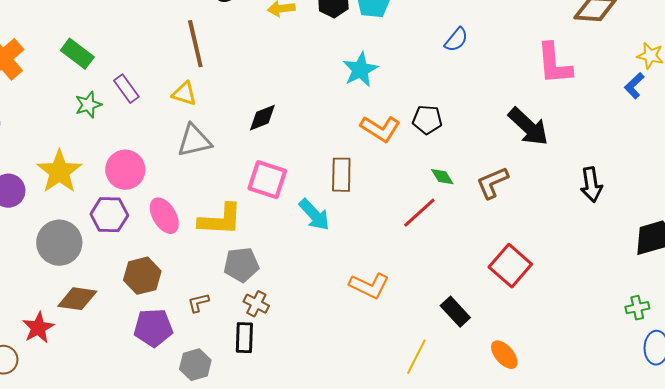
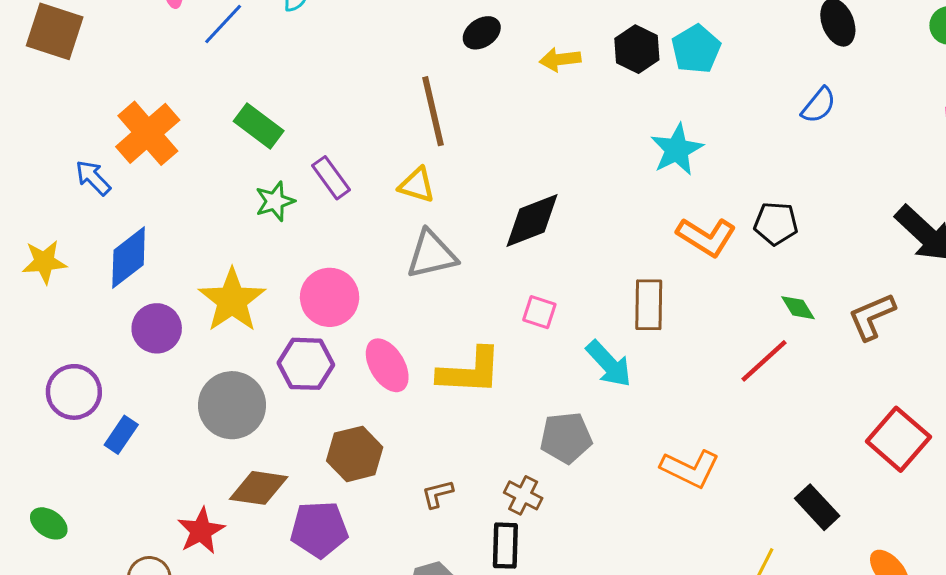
black diamond: (262, 118) -> (532, 221), size x1.4
pink square: (267, 180) -> (539, 312), size x0.6
gray pentagon: (241, 265) -> (566, 438), moved
purple pentagon: (153, 328) -> (319, 529), moved

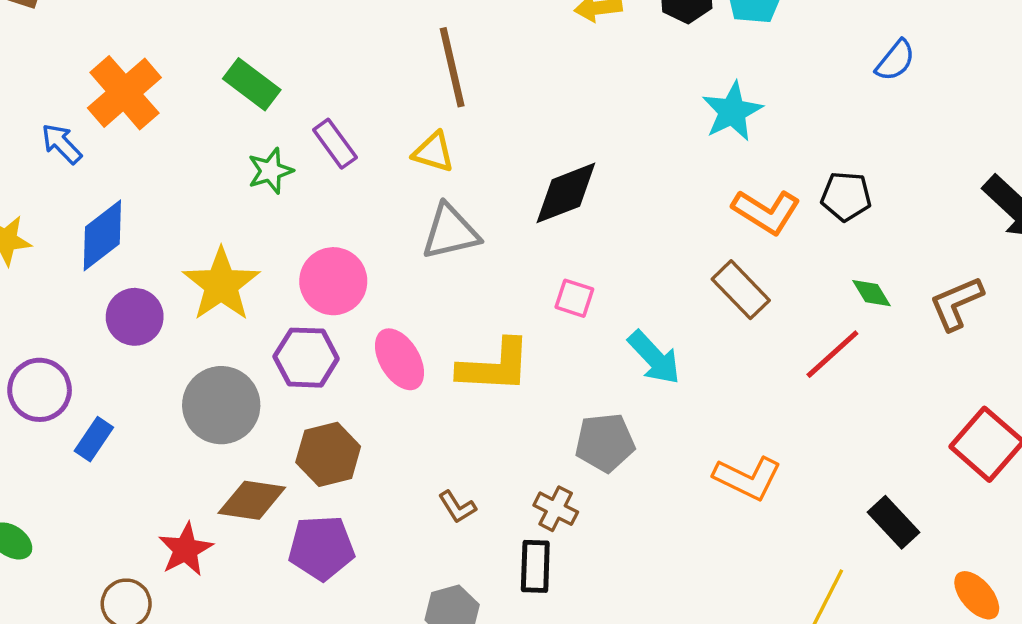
brown rectangle: (649, 305) -> (741, 290), moved, turned -45
brown hexagon: (355, 454) -> (328, 454), moved
brown L-shape: (437, 494) -> (457, 507), turned -108

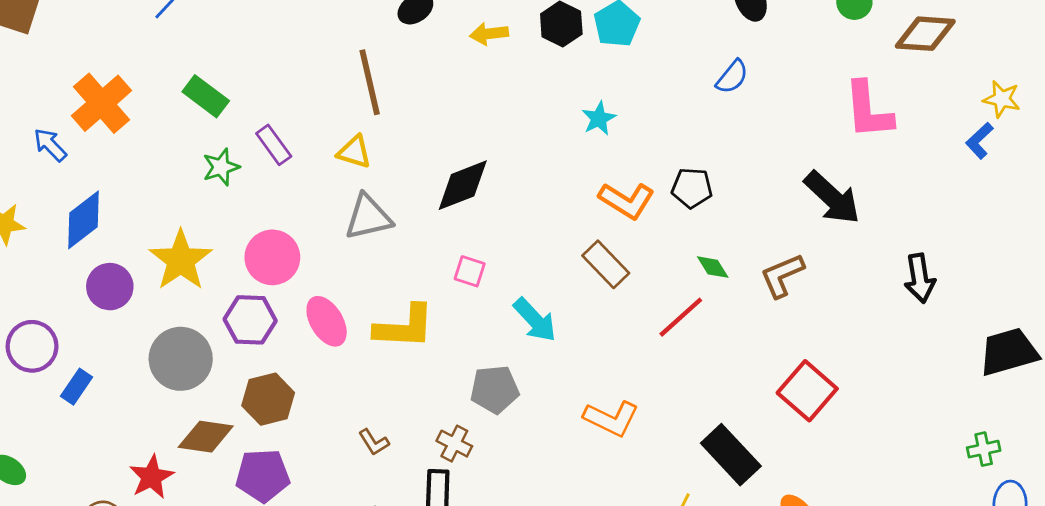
cyan star: (732, 111) -> (599, 118), size x0.7
black rectangle: (894, 522) -> (731, 455), size x1.4

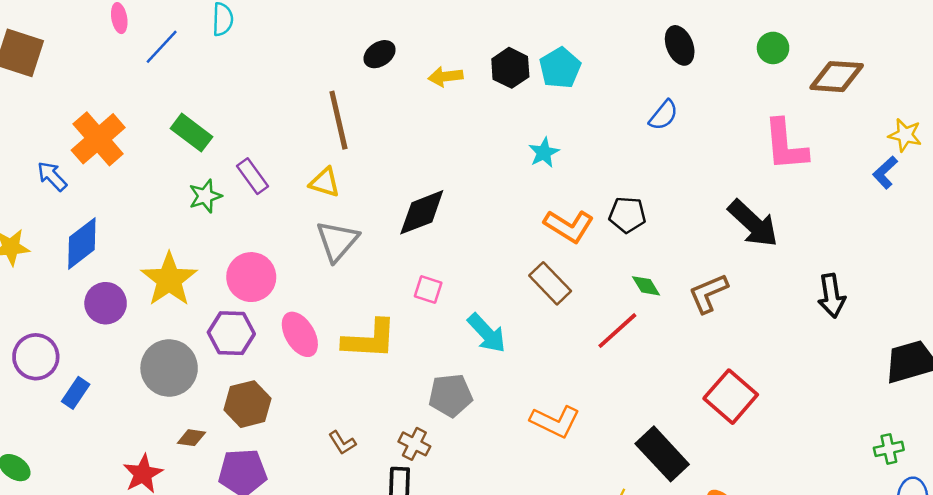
gray triangle: (368, 217) -> (337, 241), turned -36
brown diamond: (206, 437) -> (191, 438), size x0.6

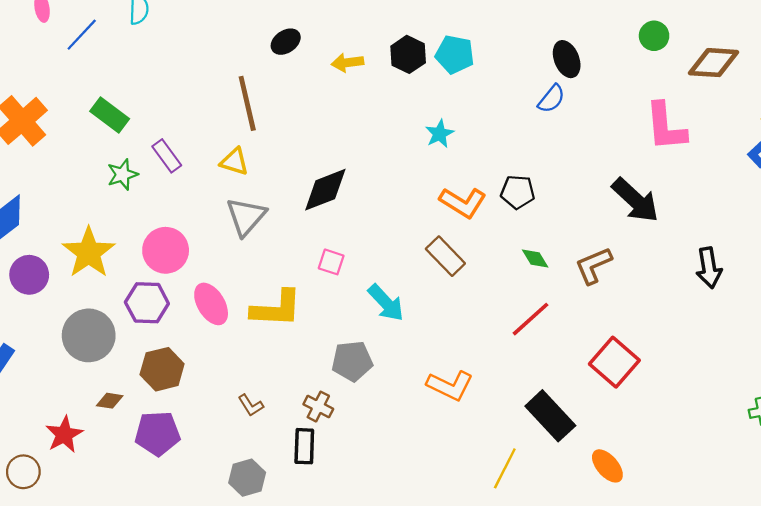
black ellipse: (680, 45) -> (567, 59), moved
cyan pentagon: (560, 68) -> (455, 54), turned -30
red line: (617, 331) -> (530, 319), moved

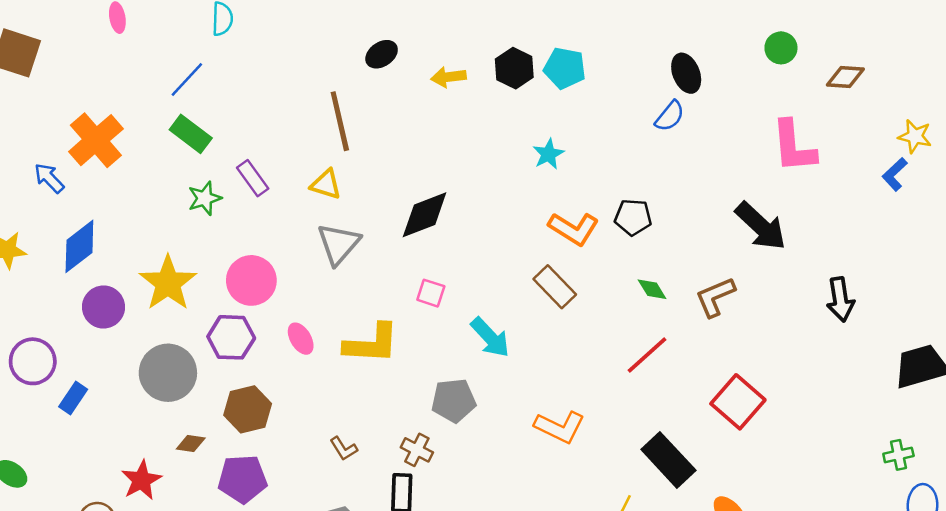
blue line: (82, 35) -> (187, 80), moved
brown diamond: (714, 63) -> (845, 77), size x0.7
pink ellipse: (211, 304) -> (301, 339), size x0.7

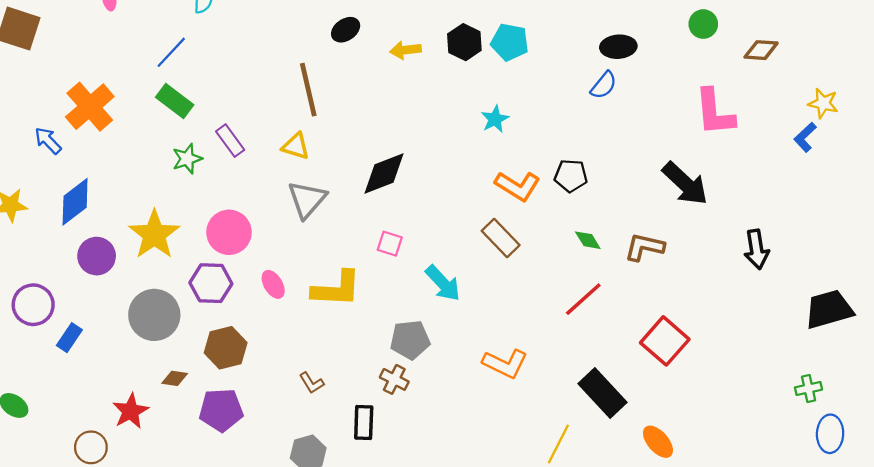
black ellipse: (686, 73) -> (618, 47), turned -72
brown L-shape: (715, 297) -> (644, 247), turned 36
brown cross: (417, 450) -> (394, 379), moved

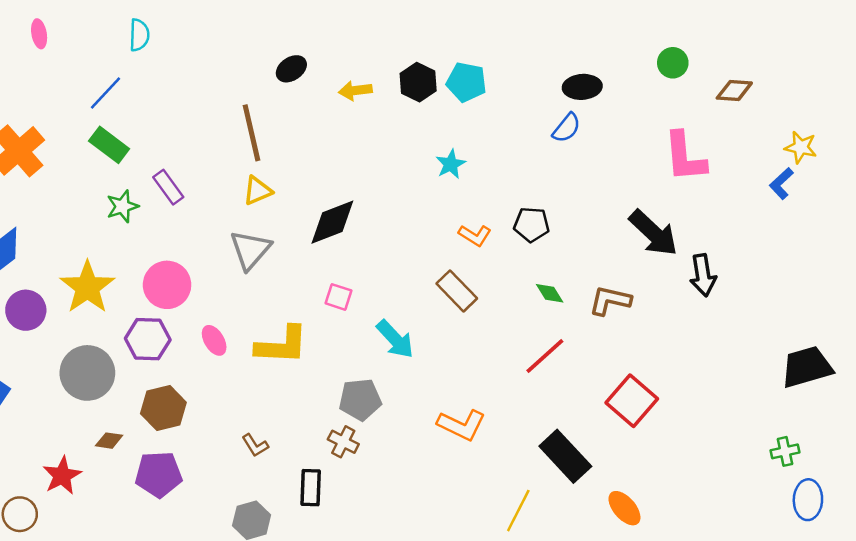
yellow triangle: (296, 146) -> (258, 191), moved, turned -40
orange L-shape: (518, 186) -> (475, 235), size x0.7
black arrow: (756, 249) -> (703, 275), moved

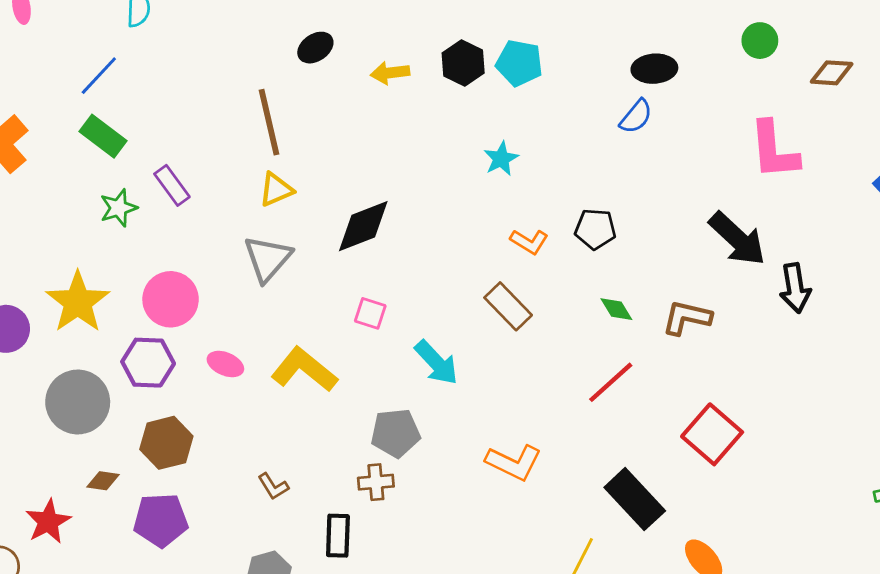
pink ellipse: (214, 340) -> (225, 364), turned -36
yellow L-shape: (282, 345) -> (304, 370), turned -144
brown cross: (343, 442) -> (376, 482), turned -32

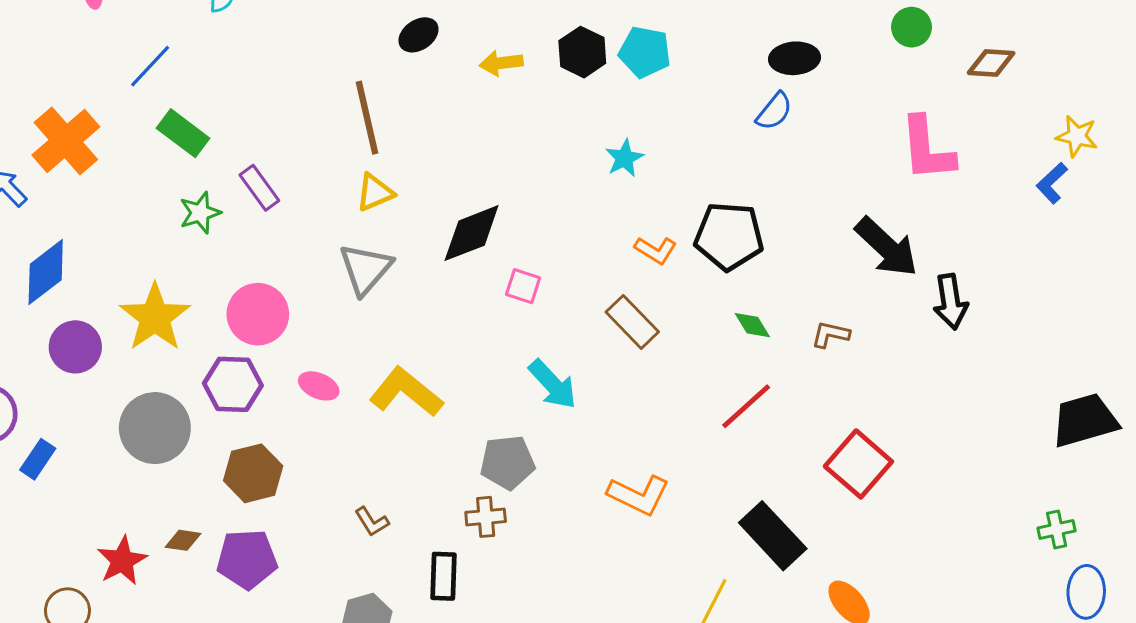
blue line: (99, 76) -> (150, 66), moved
black pentagon: (595, 229) -> (729, 236), size x1.5
pink square: (370, 313) -> (523, 286), moved
brown L-shape: (687, 318) -> (830, 334), size x0.7
brown diamond: (103, 481) -> (183, 540), moved

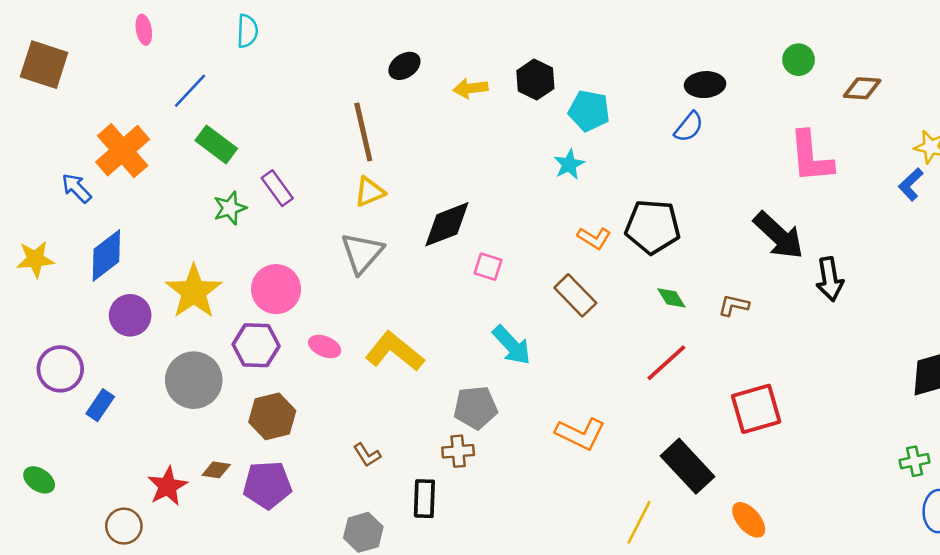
cyan pentagon: (645, 52) -> (589, 111), moved
red square: (858, 464) -> (756, 409), turned 33

